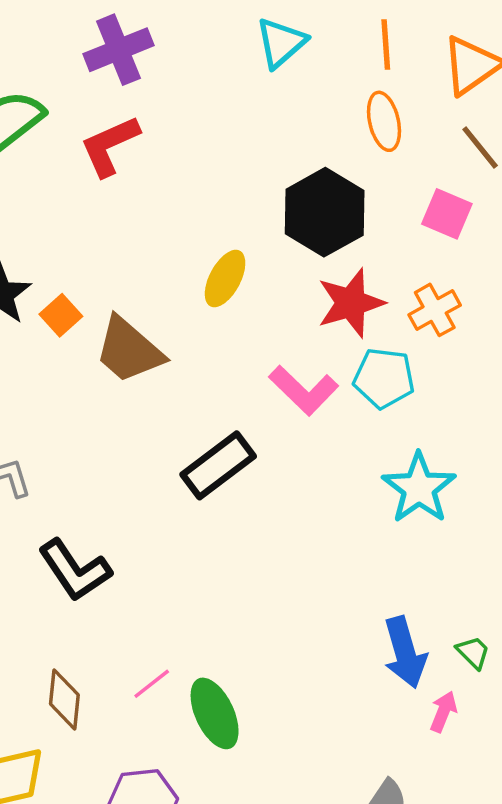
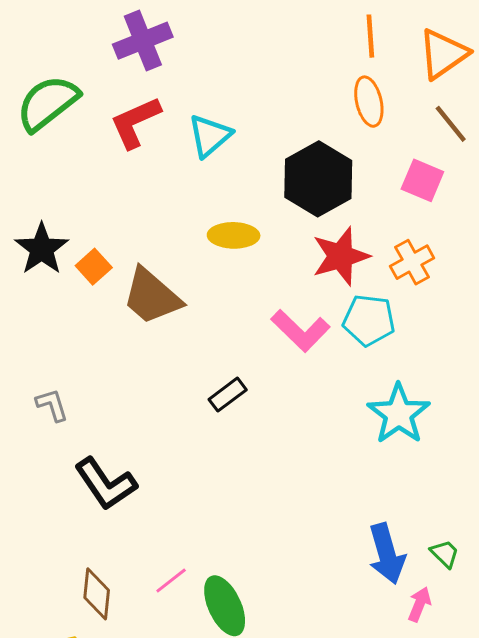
cyan triangle: (281, 43) -> (210, 136), moved
yellow ellipse: (225, 279) -> (234, 235), turned 63
black rectangle: (218, 465) -> (228, 395), size x0.6

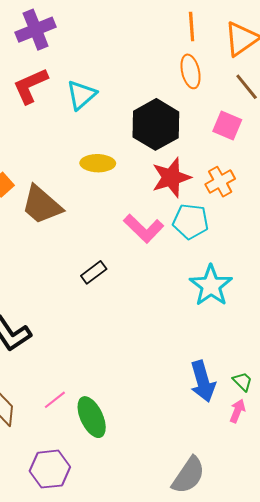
pink arrow: (419, 604) -> (237, 411), moved

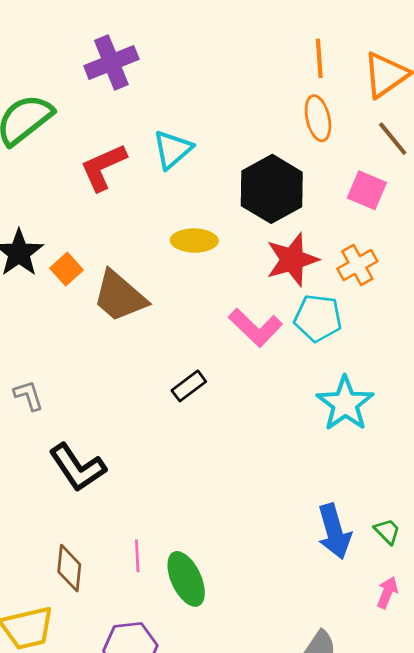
red L-shape: (30, 86) -> (103, 167), moved
pink line: (55, 400) -> (137, 556), turned -55
pink arrow: (237, 411) -> (387, 593), moved

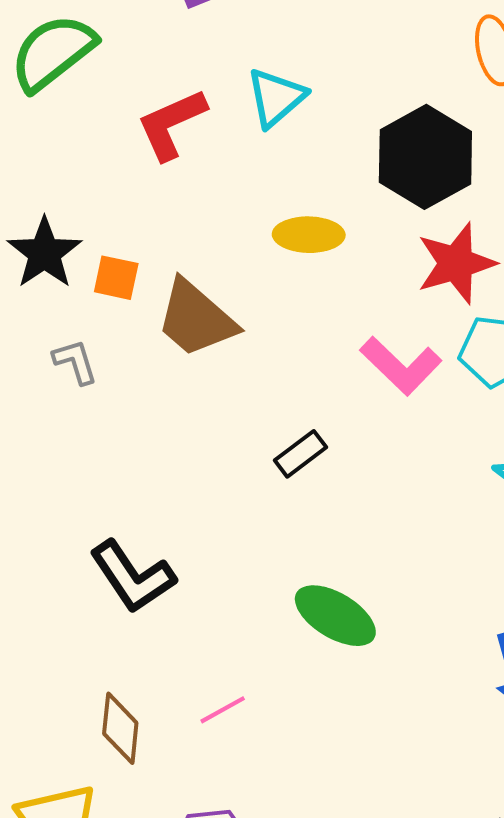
orange square: (67, 269) -> (116, 278), turned -36
gray L-shape: (28, 395) -> (75, 362), moved
pink line: (137, 556) -> (223, 710), turned 64
green ellipse: (186, 579) -> (335, 616), moved, turned -34

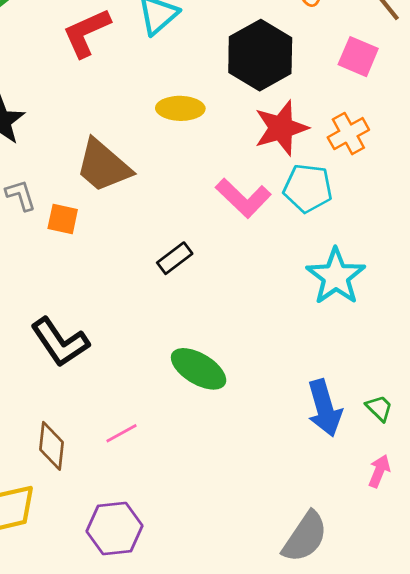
orange square: (116, 278) -> (63, 219), moved

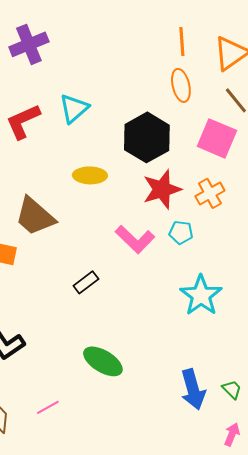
pink square: (358, 57) -> (217, 138), size x1.4
cyan pentagon: (308, 188) -> (181, 232), size x0.7

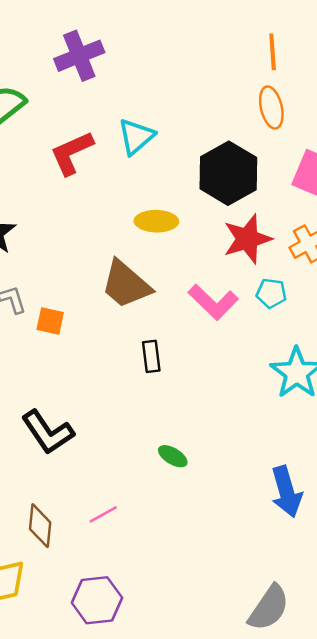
brown trapezoid: (35, 216) -> (126, 284), moved
black rectangle: (86, 282) -> (151, 356), turned -60
green ellipse: (103, 361) -> (173, 456), size x0.6

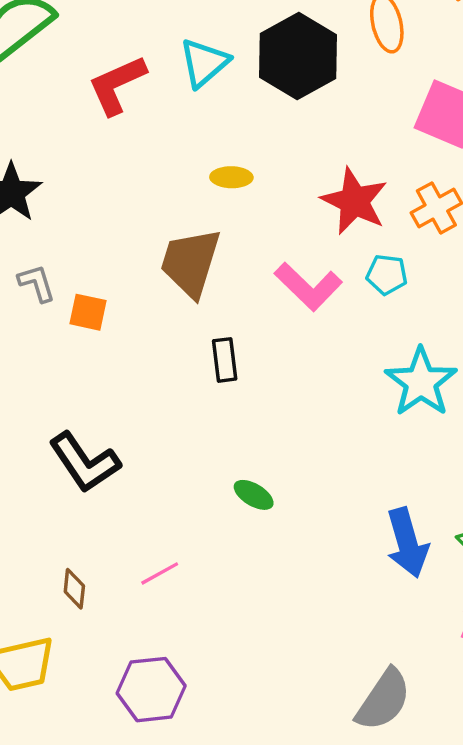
black hexagon: (228, 173) -> (298, 56), moved
yellow ellipse: (156, 221) -> (231, 177), size x0.7
red star: (247, 239) -> (354, 201), turned -30
brown trapezoid: (126, 284) -> (190, 263), turned 66
brown diamond: (40, 526) -> (74, 589), size x0.7

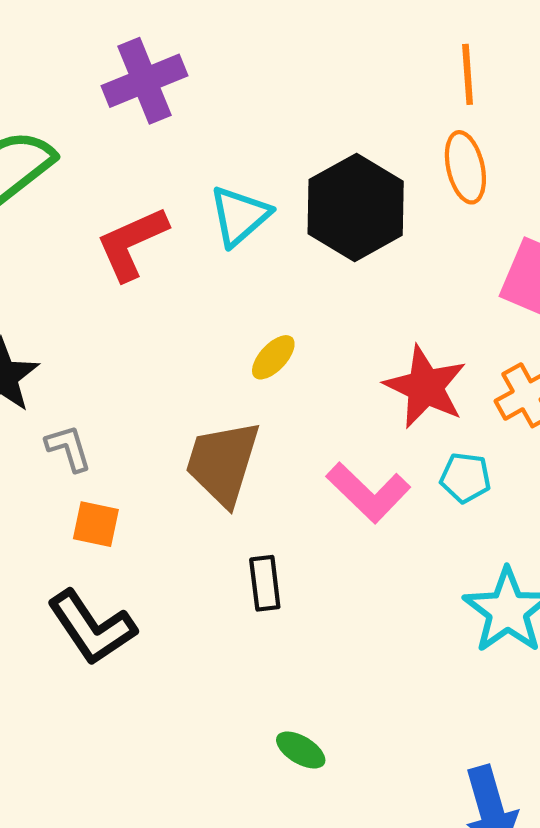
yellow ellipse: (231, 177) -> (273, 357), turned -48
gray L-shape: (37, 283) -> (68, 448), moved
black L-shape: (85, 462) -> (92, 628), moved

